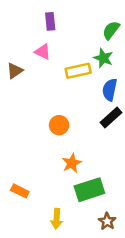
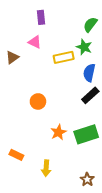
orange circle: (59, 125) -> (38, 101), moved
green rectangle: (89, 190) -> (86, 134), moved
yellow arrow: (57, 219) -> (46, 168), moved

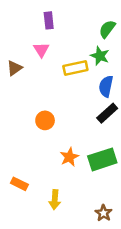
pink triangle: (35, 42) -> (41, 50), turned 32

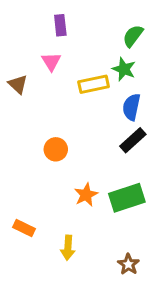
brown triangle: (15, 68) -> (18, 84), turned -42

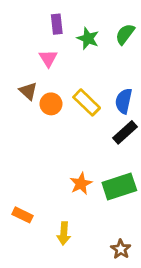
green star: (124, 69) -> (88, 38), moved
brown triangle: (18, 84) -> (28, 91), moved
yellow rectangle: (94, 84) -> (87, 102), moved, turned 56
orange circle: (56, 149) -> (51, 104), moved

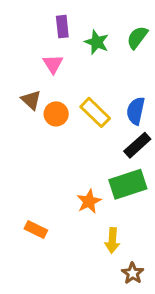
green rectangle: (119, 186) -> (128, 184), moved
orange rectangle: (23, 215) -> (36, 230), moved
yellow arrow: (64, 233) -> (112, 240), moved

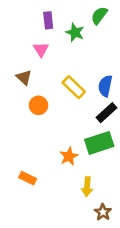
green semicircle: (137, 37) -> (99, 15), moved
orange circle: (56, 114) -> (38, 105), moved

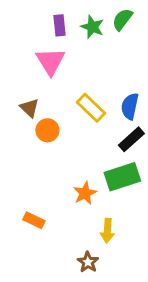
green star: (75, 32) -> (92, 27), moved
pink triangle: (41, 49) -> (50, 61), size x1.5
brown triangle: (24, 77) -> (29, 108), moved
brown star: (103, 212) -> (88, 262), moved

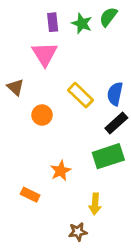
brown triangle: (29, 108) -> (15, 87), moved
orange star: (85, 193) -> (61, 171), moved
brown star: (88, 262) -> (78, 232), turned 30

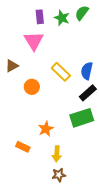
brown triangle: (15, 87) -> (12, 66), turned 48
yellow arrow: (95, 204) -> (57, 154), moved

